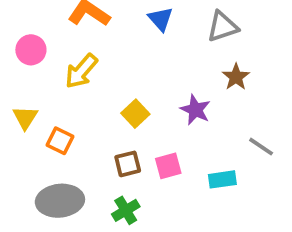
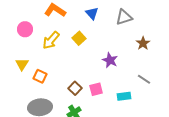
brown star: (236, 77) -> (143, 43), moved
yellow square: (135, 114) -> (79, 38), moved
brown square: (128, 164) -> (75, 88), turned -32

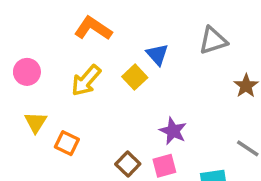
blue triangle: (92, 13) -> (157, 54), moved
pink circle: (25, 29) -> (27, 72), moved
purple star: (110, 60) -> (173, 131), moved

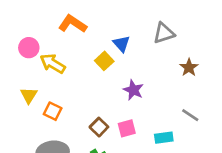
pink circle: (27, 72) -> (29, 48), moved
yellow arrow: (86, 81) -> (53, 64), moved, turned 80
purple star: (173, 131) -> (133, 90), moved

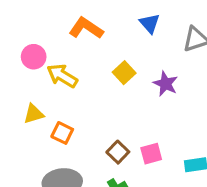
blue triangle: (121, 44) -> (150, 23), moved
purple star: (133, 90) -> (165, 84), moved
yellow triangle: (29, 95) -> (34, 114), turned 42

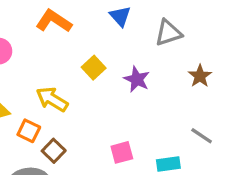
yellow arrow: (62, 76) -> (52, 99), moved
brown square: (118, 152) -> (54, 151), moved

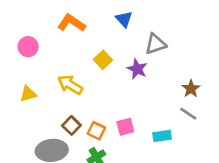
gray triangle: (168, 33) -> (156, 44), moved
brown star: (200, 76) -> (191, 89), moved
orange square: (29, 131) -> (96, 131), moved

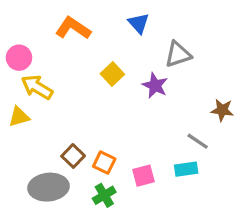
yellow arrow: (70, 85) -> (37, 87), moved
brown star: (191, 89) -> (222, 110), turned -30
gray line: (188, 114) -> (198, 141), moved
pink square: (125, 127) -> (144, 176), moved

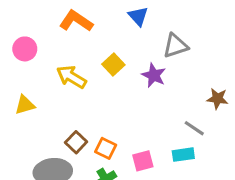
yellow arrow: (37, 87) -> (71, 77), moved

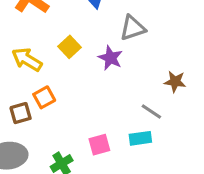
brown square: (76, 142) -> (21, 113), moved, turned 30
orange square: (106, 148) -> (44, 97), moved, turned 35

